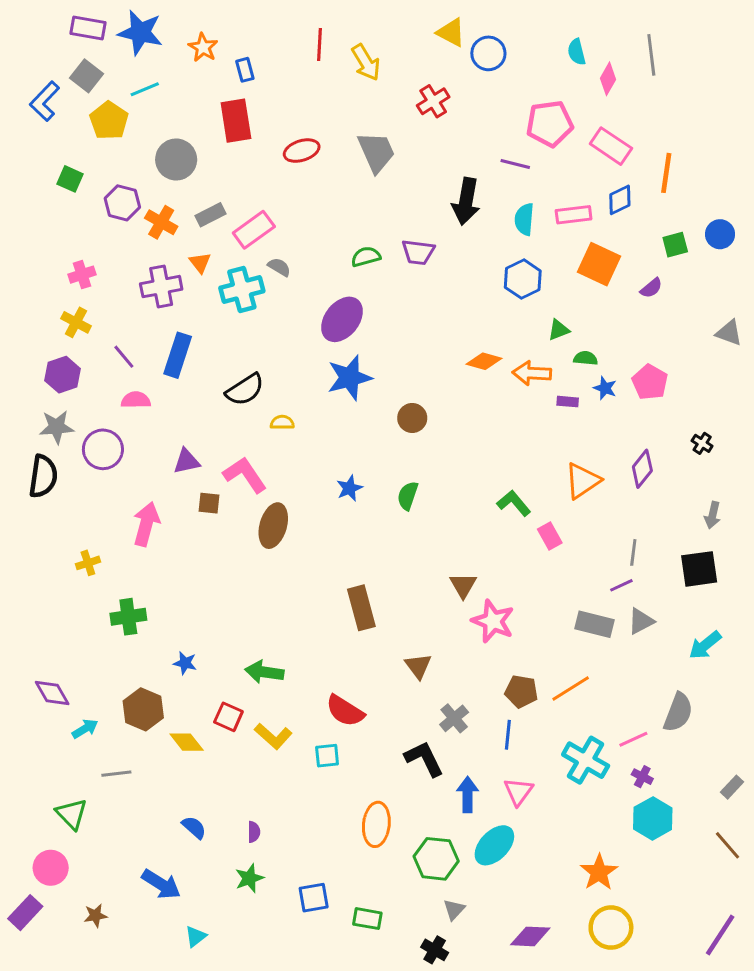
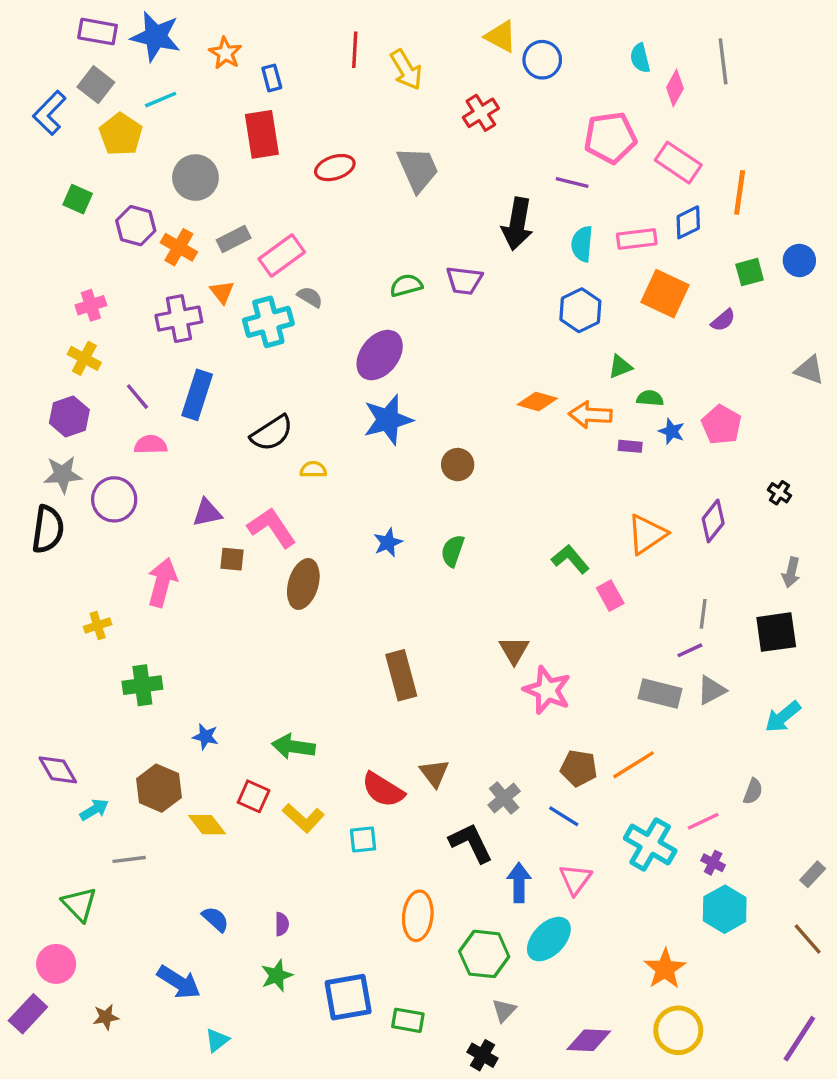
brown triangle: (418, 666) -> (434, 773), moved
gray semicircle: (678, 712) -> (753, 791), size x0.6
blue line: (508, 735) -> (564, 816), turned -64
blue square: (314, 898) -> (348, 997), size x1.4

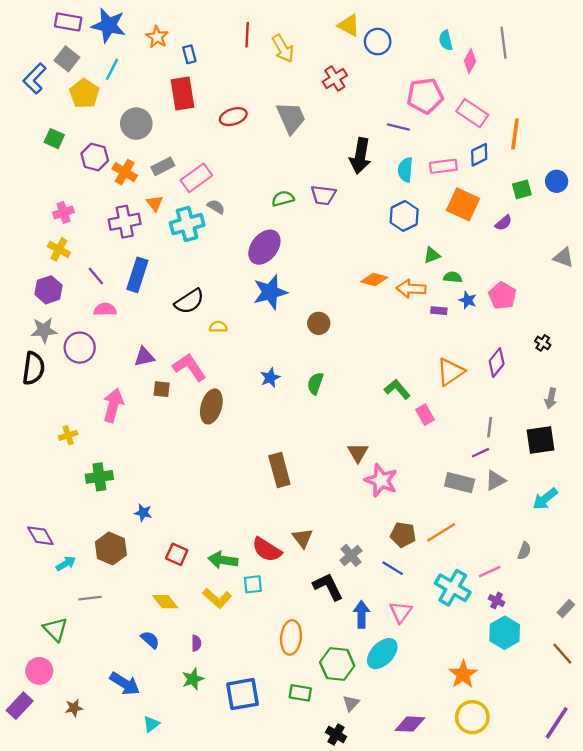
cyan line: (161, 100) -> (112, 69), turned -40
green arrow: (293, 747) -> (223, 560), moved
yellow L-shape: (303, 818) -> (217, 598), moved
yellow diamond: (207, 825) -> (165, 602), moved
green rectangle: (408, 1020) -> (300, 693), moved

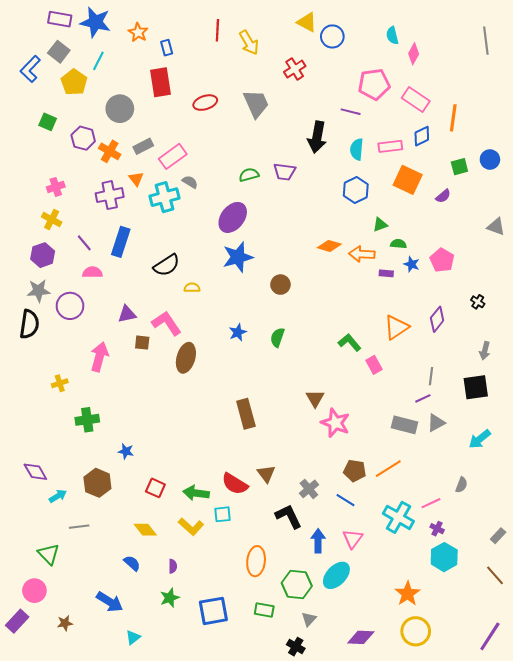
gray line: (503, 43) -> (486, 41), moved

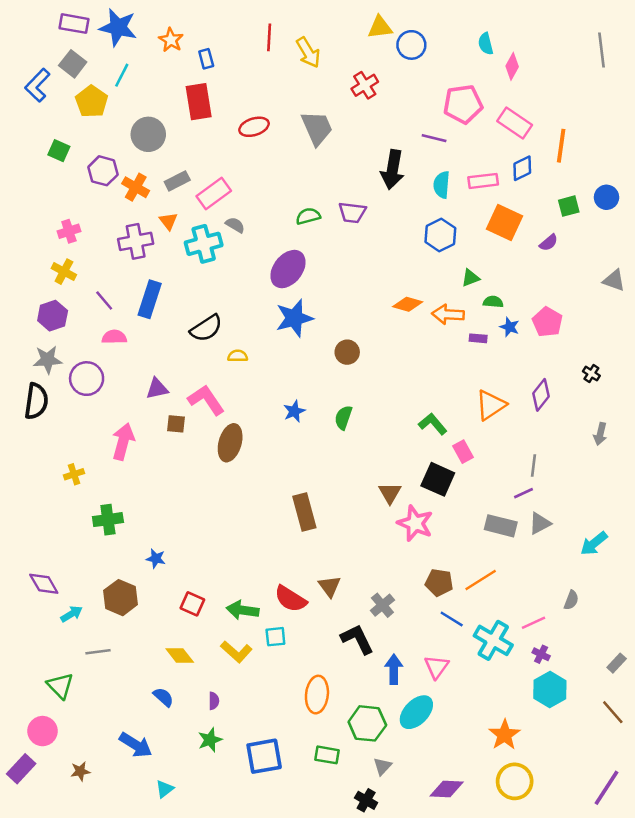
yellow triangle: (307, 22) -> (380, 27), turned -35
black square: (476, 387) -> (438, 479), moved, turned 32
blue line: (346, 500) -> (452, 619), moved

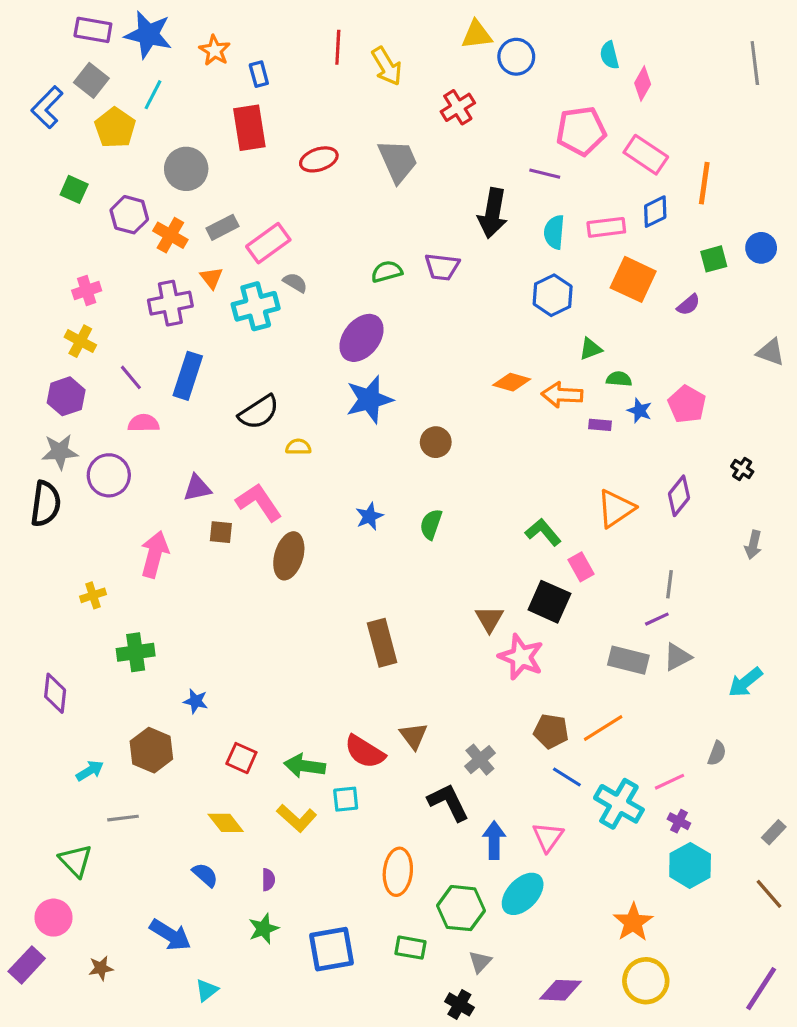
purple diamond: (44, 584) -> (55, 693), moved, turned 36

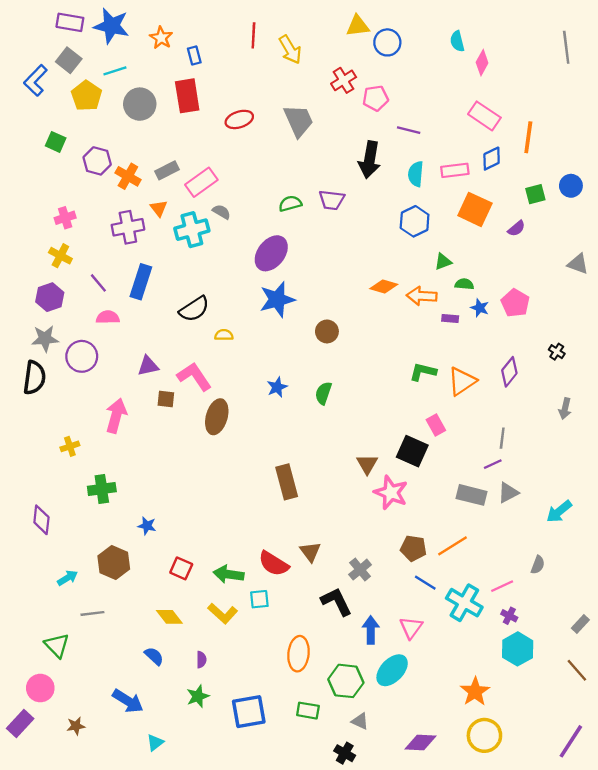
cyan line: (153, 95) -> (115, 71), turned 45
pink pentagon: (581, 131) -> (375, 98), moved, size x0.7
gray circle: (186, 169) -> (140, 104), moved
green L-shape: (543, 532) -> (423, 372), moved, turned -36
gray triangle: (480, 962) -> (360, 721), turned -48

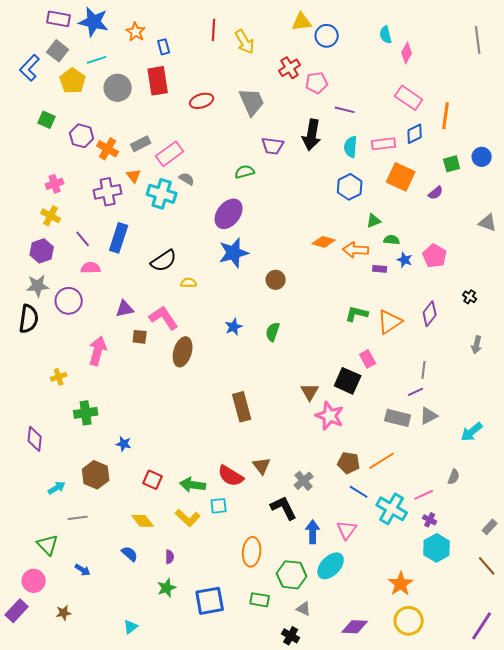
purple trapezoid: (332, 200) -> (273, 146), moved
cyan cross: (192, 230) -> (162, 194), turned 32
blue arrow: (128, 701) -> (83, 570), moved, size x0.6

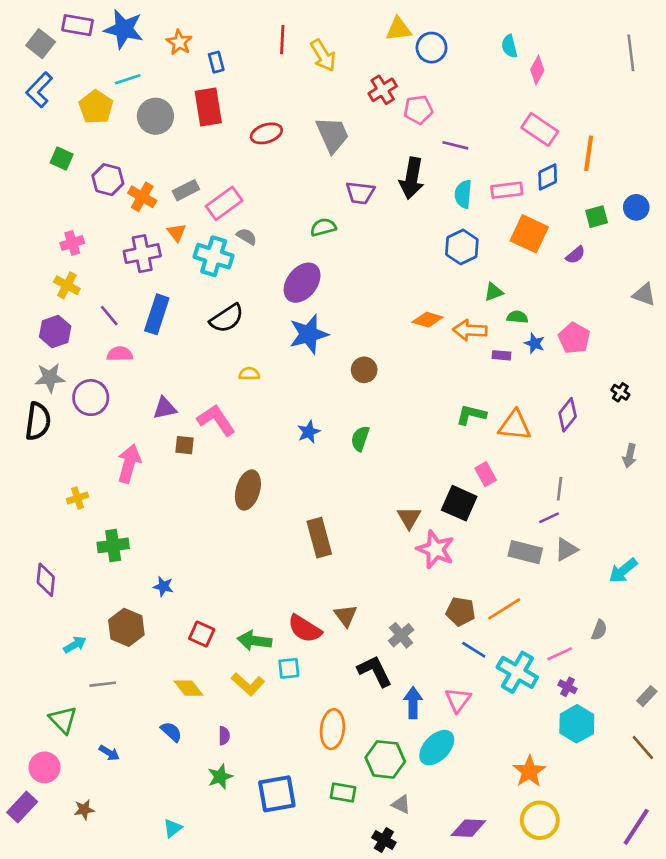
gray square: (58, 51) -> (41, 44), moved
black semicircle: (164, 261) -> (227, 318), moved
orange triangle: (390, 322) -> (515, 425), turned 40
brown ellipse: (183, 352) -> (248, 490), moved

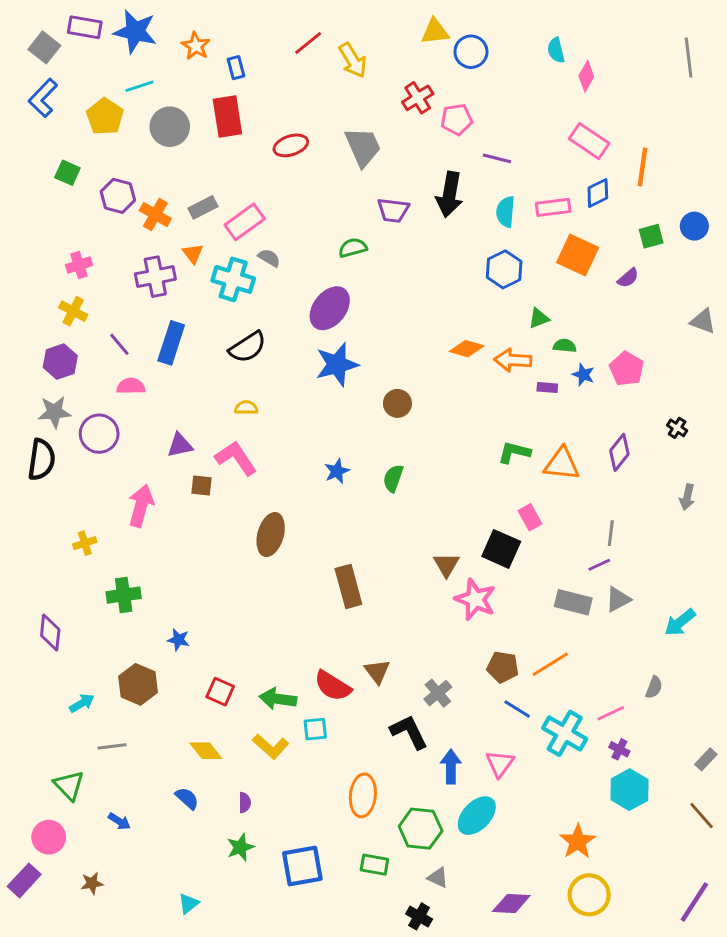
red line: (282, 40) -> (308, 43), turned 48
yellow semicircle: (249, 374) -> (246, 408), moved

